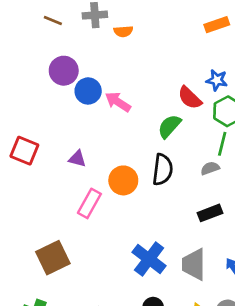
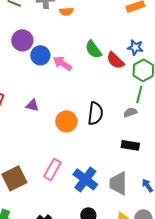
green semicircle: (169, 126) -> (93, 49), moved, turned -78
pink rectangle: (89, 203) -> (52, 169), moved
black rectangle: (210, 213) -> (130, 145), turned 30

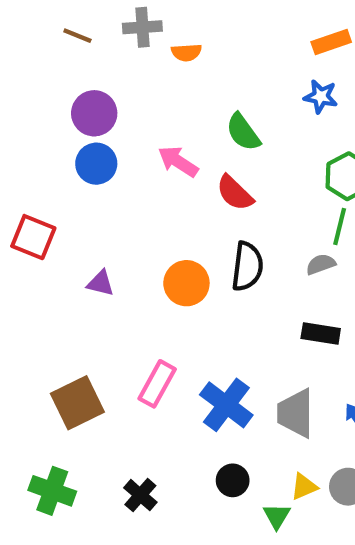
blue star: (135, 47) -> (321, 96), moved
blue circle: (40, 55) -> (96, 164), moved
red semicircle: (115, 60) -> (235, 193), moved
purple triangle: (32, 105) -> (100, 283), moved

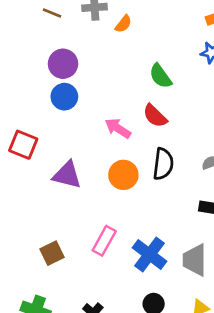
orange semicircle: (186, 52) -> (123, 24), turned -48
pink arrow: (178, 162) -> (118, 128), moved
purple triangle: (100, 283) -> (67, 175), size x1.6
brown square: (77, 403) -> (52, 253), size x0.7

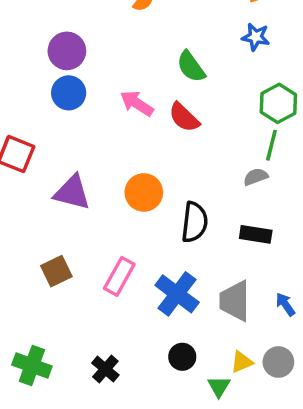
pink arrow: (118, 128) -> (137, 103), moved
black semicircle: (163, 164) -> (194, 222), moved
brown square: (52, 253) -> (56, 271), moved

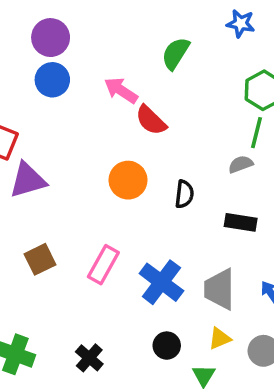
green semicircle: (191, 67) -> (176, 53), turned 68
red semicircle: (184, 117) -> (151, 120), moved
purple triangle: (72, 192) -> (28, 180), moved, turned -30
black semicircle: (194, 222) -> (184, 194), moved, size x0.7
yellow triangle: (242, 362) -> (220, 339), moved

